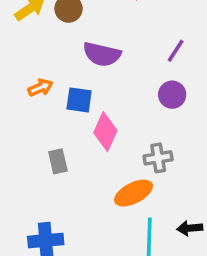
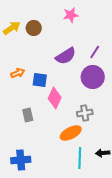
purple semicircle: (102, 54) -> (66, 56), moved, turned -45
purple circle: (172, 95) -> (93, 77), size x1.5

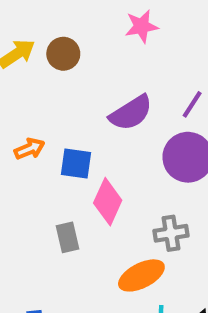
gray rectangle: (28, 115) -> (68, 237), moved

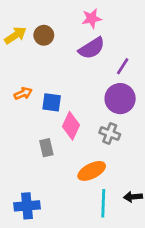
purple semicircle: (131, 113) -> (92, 48), moved
gray cross: (171, 233) -> (110, 133), moved, turned 30

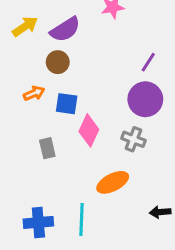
brown circle: (44, 35) -> (58, 62), moved
purple semicircle: (92, 48) -> (65, 29), moved
gray rectangle: (46, 148) -> (47, 148), moved
cyan line: (103, 203) -> (81, 219), moved

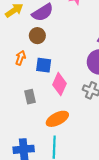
orange arrow: (34, 93) -> (21, 58), turned -48
orange ellipse: (113, 182) -> (57, 119), moved

